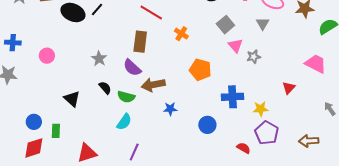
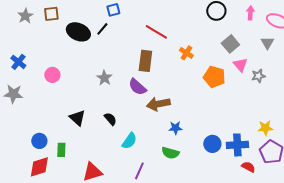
blue cross: (13, 43) -> (18, 62), turned 35
orange pentagon: (200, 70) -> (214, 77), moved
black semicircle: (105, 88) -> (110, 119), moved
green semicircle: (126, 97) -> (170, 153), moved
blue cross: (232, 97) -> (237, 145), moved

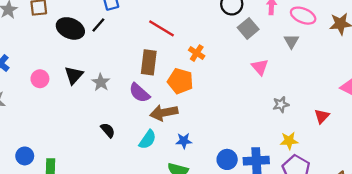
gray square: (230, 44) -> (248, 28), moved
gray star: (258, 76) -> (281, 104), moved
orange pentagon: (214, 77) -> (180, 81), moved
black triangle: (77, 118) -> (74, 75), moved, turned 30
cyan semicircle: (129, 141) -> (148, 140), moved

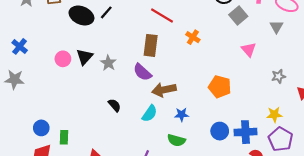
pink circle: (40, 79) -> (63, 59), moved
orange pentagon: (180, 81) -> (220, 87), moved
gray star: (281, 104) -> (279, 76), moved

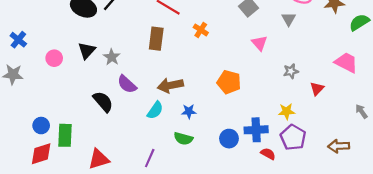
pink circle: (63, 59) -> (54, 58), moved
purple semicircle: (142, 72) -> (127, 84), moved
black semicircle: (114, 105) -> (103, 102), moved, size x1.5
blue circle: (220, 131) -> (229, 139), moved
green rectangle: (64, 137) -> (65, 135), size x1.5

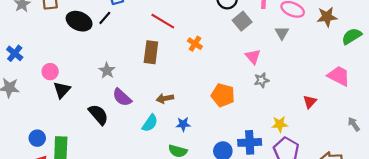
black triangle: (87, 51) -> (62, 90), moved
gray star: (291, 71) -> (261, 80), moved
brown arrow: (170, 85) -> (165, 98), size x0.7

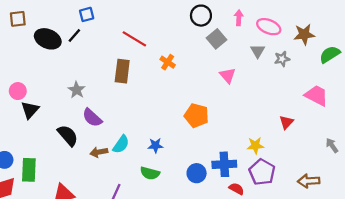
gray star: (261, 80) -> (282, 59), moved
brown arrow: (165, 98) -> (99, 152), moved

